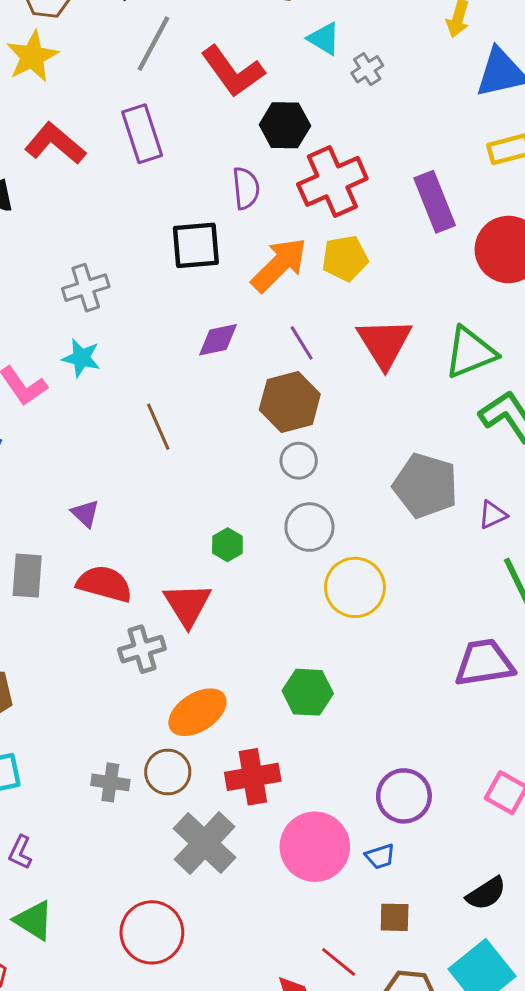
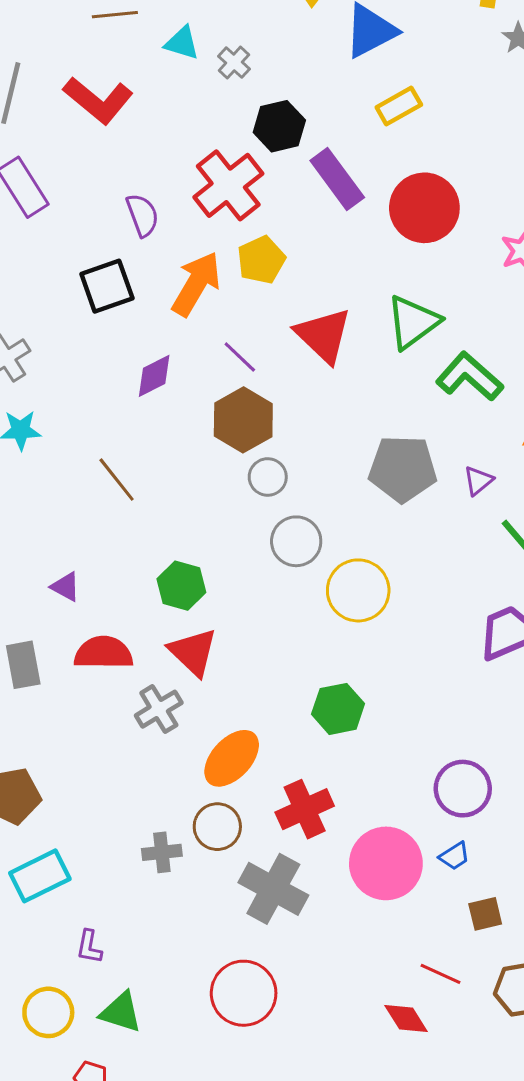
black hexagon: (285, 125) -> (279, 126), moved
green hexagon: (227, 545) -> (181, 586), moved, size x1.4

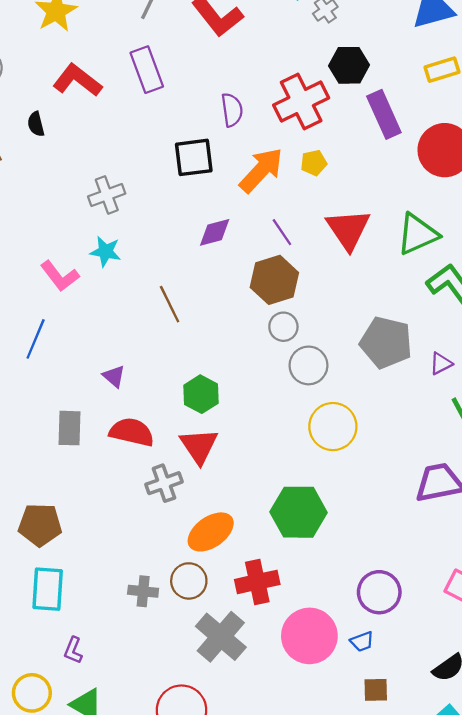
yellow pentagon: (261, 260) -> (314, 163), size x0.7
gray circle: (296, 541) -> (308, 365), moved
green hexagon: (338, 709) -> (299, 512), size x1.4
cyan rectangle: (40, 876) -> (48, 589), turned -72

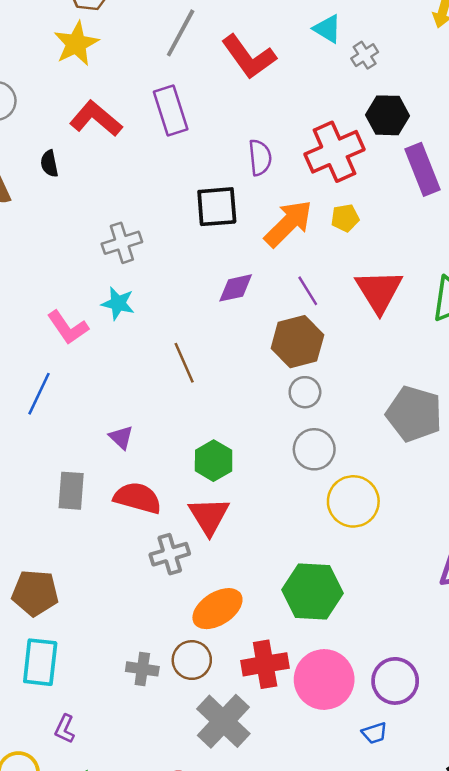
gray circle: (308, 365) -> (314, 449), moved
pink circle: (309, 636) -> (324, 679), moved

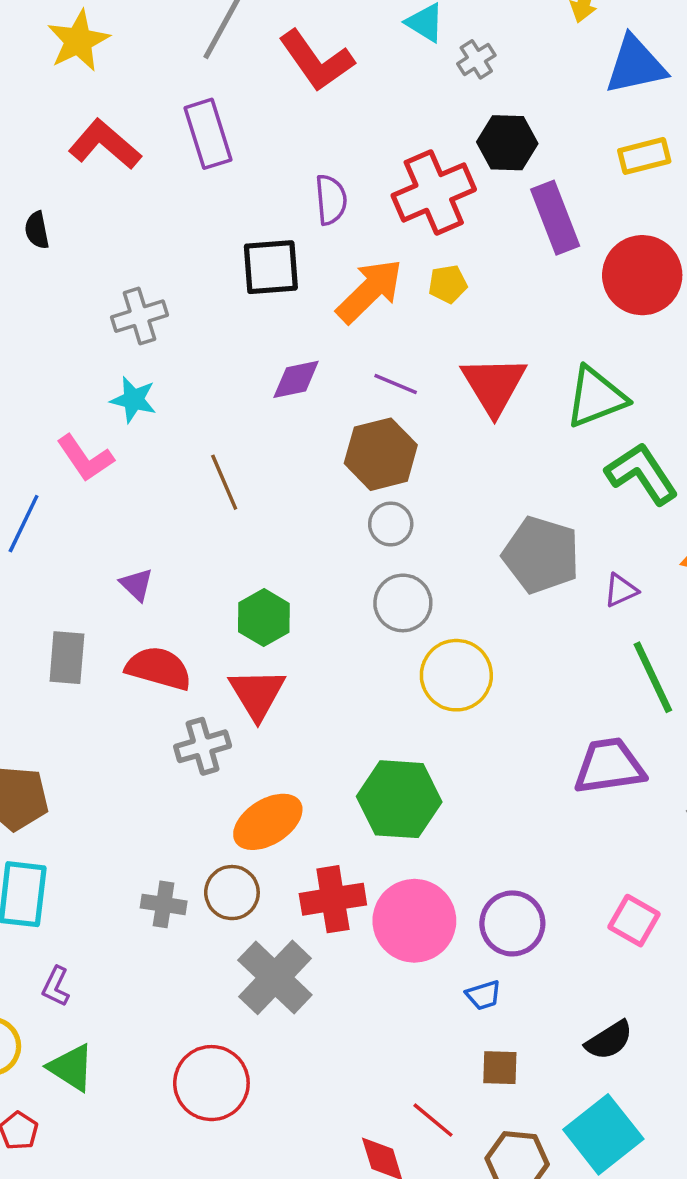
black semicircle: (49, 164) -> (37, 230), moved
purple line: (308, 291) -> (396, 384), turned -36
pink L-shape: (68, 327) -> (85, 458), moved

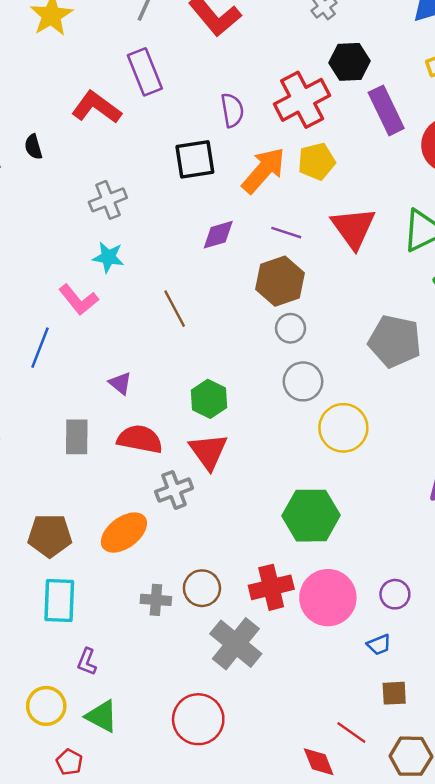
red L-shape: (105, 144) -> (96, 107), moved
yellow pentagon: (448, 284) -> (317, 161), size x1.4
orange ellipse: (268, 822) -> (124, 533), moved
purple circle: (512, 923) -> (395, 594), size x0.7

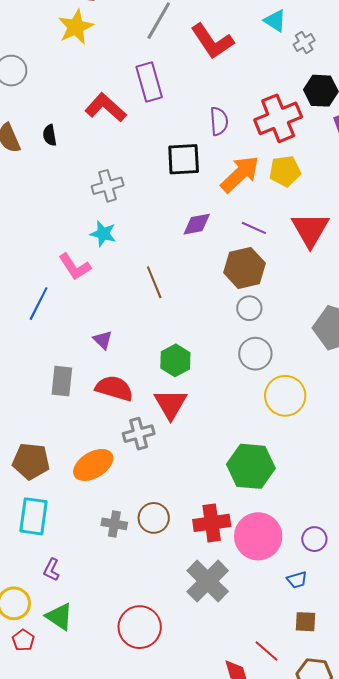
gray cross: (236, 644) -> (208, 581), moved
red pentagon: (69, 762) -> (23, 640), moved

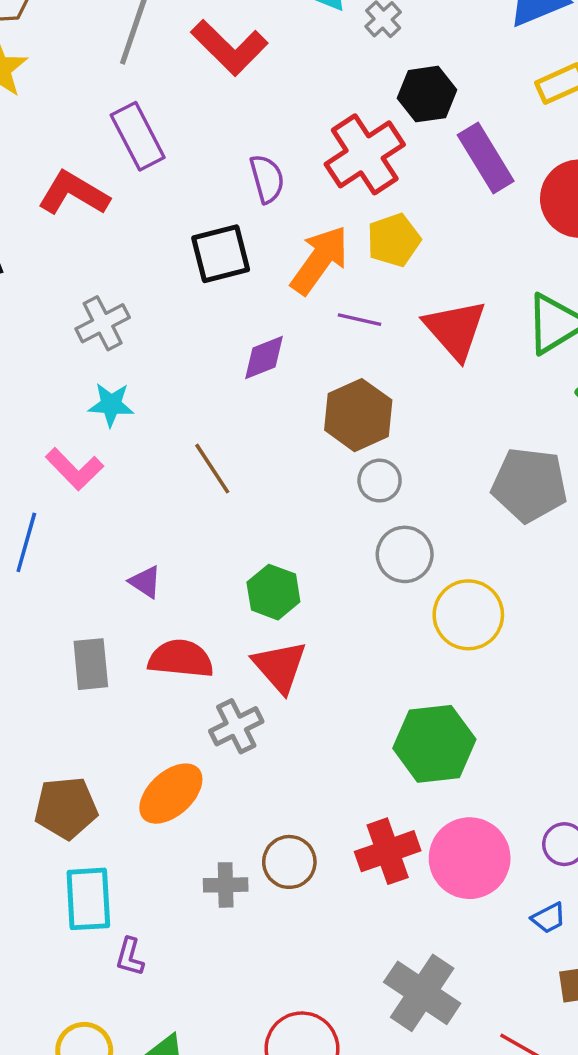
purple line: (254, 228) -> (359, 320), moved
purple L-shape: (51, 570) -> (130, 957), moved
gray cross: (208, 581) -> (422, 993), moved

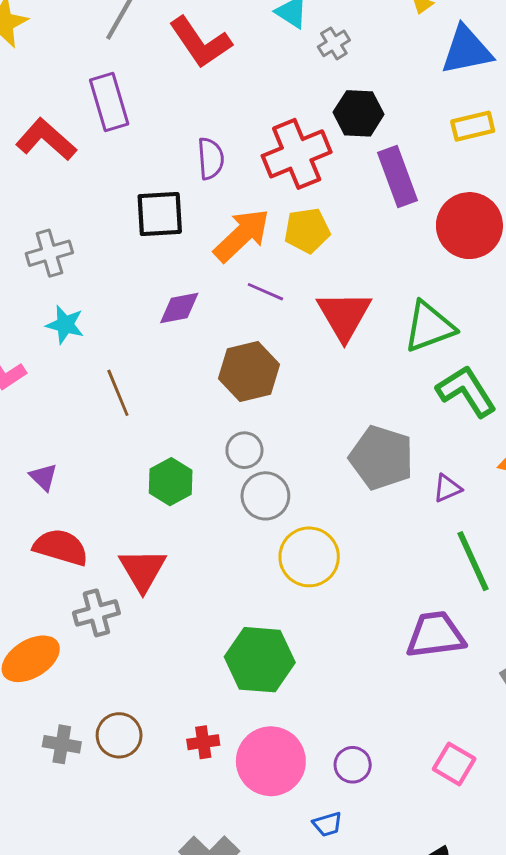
cyan star: (111, 405) -> (65, 325), moved
gray circle: (380, 481) -> (244, 450), moved
green hexagon: (273, 592) -> (171, 482), moved
red cross: (388, 851) -> (203, 742), size x0.6

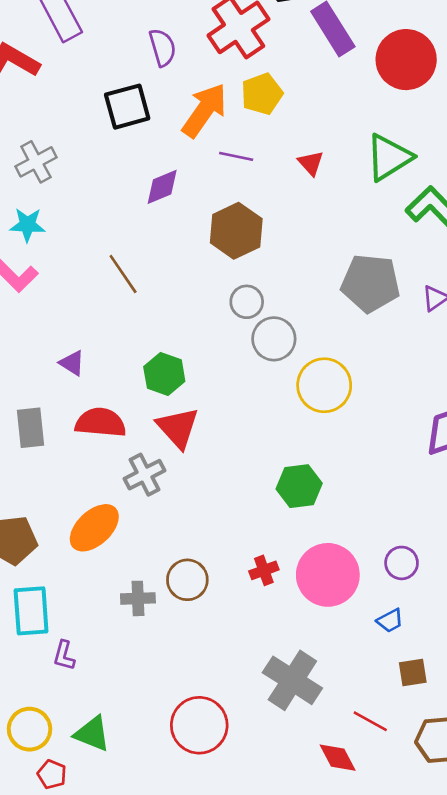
red triangle: (344, 315) -> (311, 163), size x0.5
cyan star: (65, 325) -> (27, 225), moved
green hexagon: (171, 482) -> (164, 374), moved
green hexagon: (260, 660) -> (299, 486), size x0.7

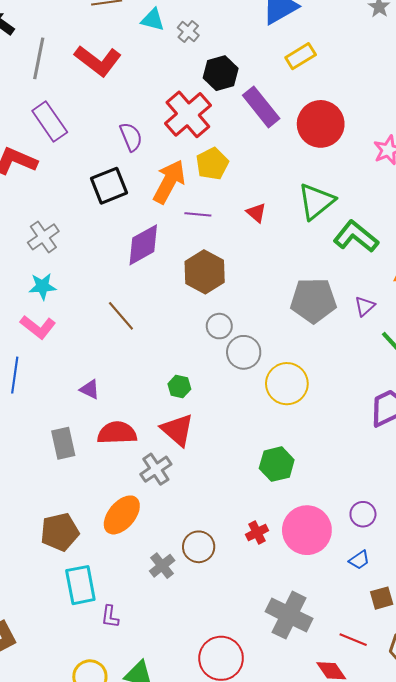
purple diamond: (162, 187) -> (143, 245), size x1.4
green hexagon: (164, 374) -> (179, 386), moved, size x0.7
gray cross: (138, 598) -> (162, 566), turned -30

